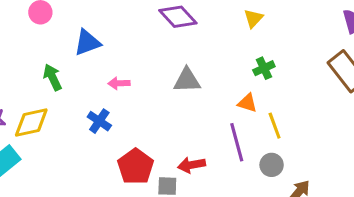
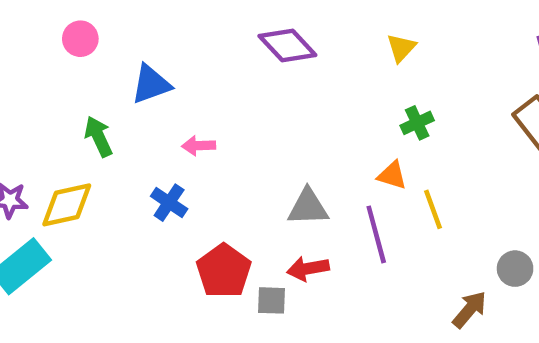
gray triangle: (187, 80) -> (308, 207), moved
gray circle: (272, 165) -> (515, 269), moved

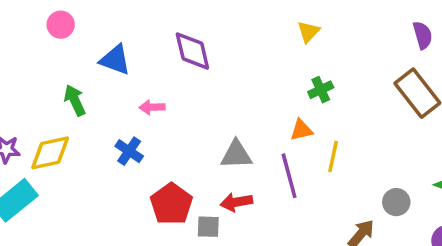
purple diamond: (287, 46) -> (192, 51), moved, turned 30
blue triangle: (151, 84) -> (115, 60), turned 40
orange triangle: (392, 175) -> (301, 130), turned -30
yellow line: (433, 209) -> (333, 156), turned 32

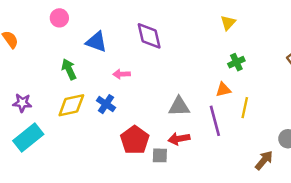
yellow diamond: (50, 153) -> (71, 105), moved

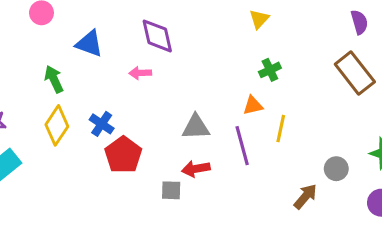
pink arrow: (122, 74) -> (140, 73), moved
yellow diamond: (71, 105) -> (57, 125), turned -44
red pentagon: (135, 140) -> (123, 155), moved

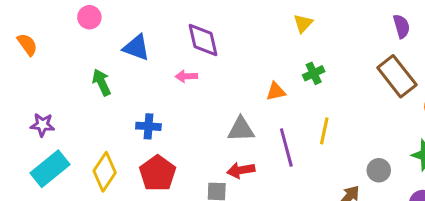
orange triangle: (253, 105) -> (276, 91), moved
blue cross: (102, 124) -> (148, 126), turned -30
yellow diamond: (57, 125) -> (105, 172), moved
red pentagon: (123, 155) -> (158, 173), moved

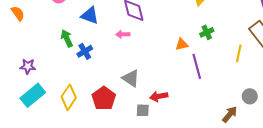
blue cross: (148, 126) -> (85, 51), moved, turned -35
gray triangle: (241, 129) -> (131, 78), moved, turned 36
yellow line: (324, 131) -> (239, 53), moved
purple line: (286, 148) -> (197, 66), moved

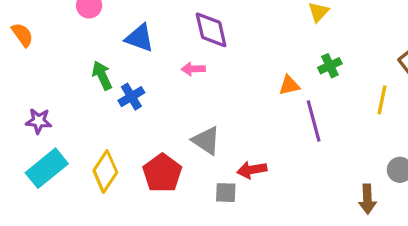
brown arrow: (230, 114) -> (367, 199), turned 138

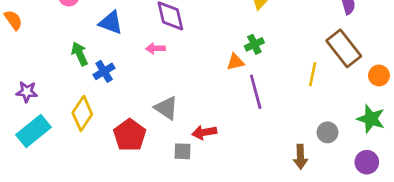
green cross: (330, 66) -> (254, 44), moved
yellow diamond: (105, 171) -> (82, 113), moved

